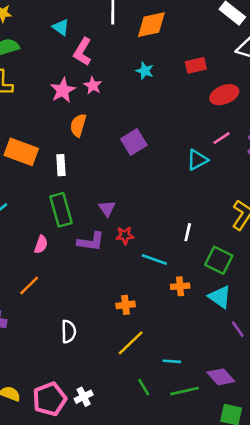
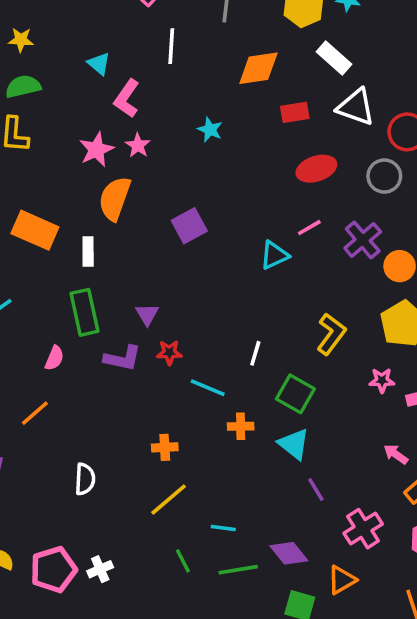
orange diamond: (151, 25) -> (258, 68), moved
red rectangle: (196, 65) -> (295, 112), moved
orange semicircle: (78, 125) -> (115, 199), size x1.4

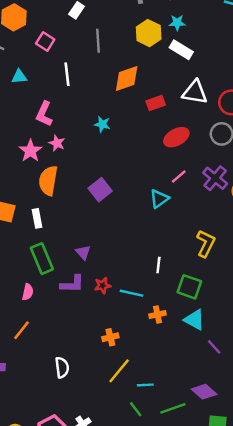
white rectangle: (334, 58) -> (181, 50), moved
cyan triangle: (99, 64) -> (19, 77), moved, turned -35
red star: (169, 353) -> (103, 286), moved
cyan line: (223, 528) -> (145, 385), moved

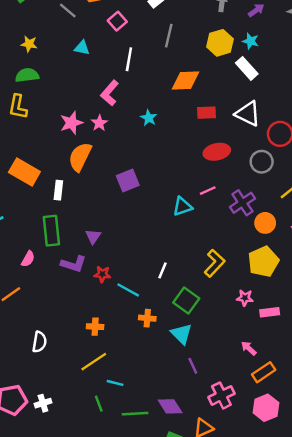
pink L-shape: (44, 114) -> (110, 93), moved

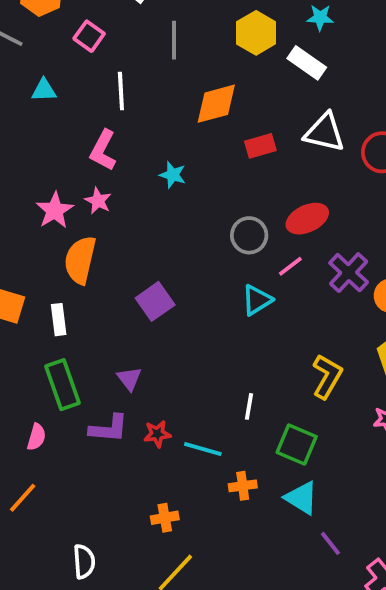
cyan star: (251, 41) -> (320, 17), moved
red ellipse: (217, 152) -> (307, 219), moved
gray circle: (262, 162) -> (249, 235), moved
purple square: (128, 181) -> (155, 301), moved

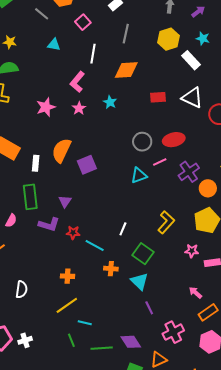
orange diamond: (216, 104) -> (126, 70), moved
pink star: (98, 201) -> (79, 108), moved
orange semicircle: (80, 260) -> (61, 150), moved

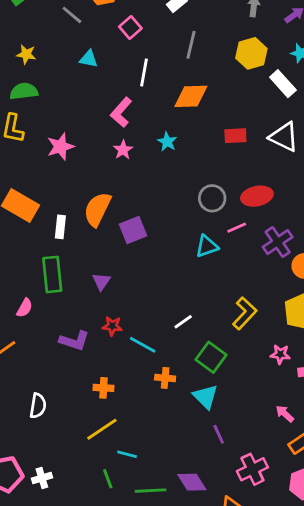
pink star: (46, 107) -> (60, 147), moved
purple L-shape: (49, 224) -> (74, 341), moved
white line: (123, 229) -> (183, 322), turned 32

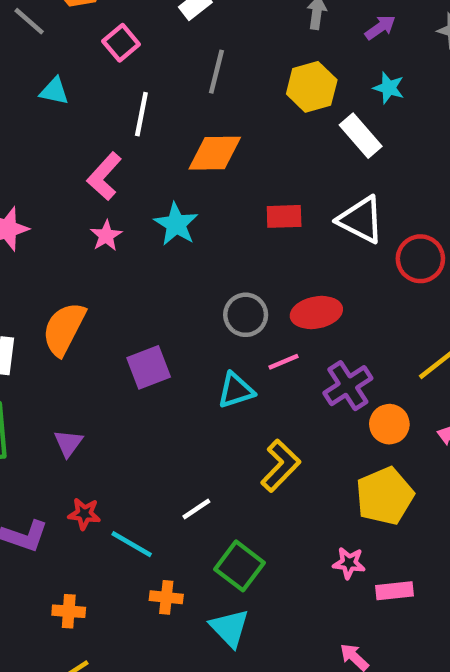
cyan star: (167, 142) -> (176, 224), size x1.4
purple square: (133, 230) -> (149, 367), moved
yellow L-shape: (245, 313) -> (280, 466), moved

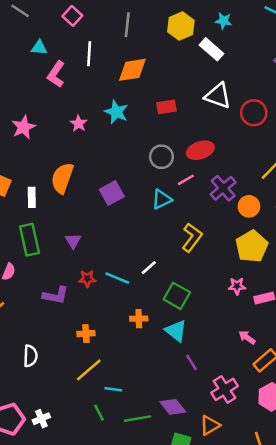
pink L-shape: (104, 176) -> (56, 74), moved
red rectangle: (284, 216) -> (166, 107), moved
cyan line: (132, 544) -> (117, 278), moved

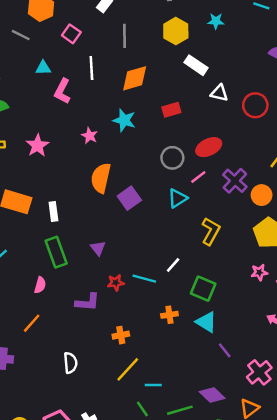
white rectangle: (212, 49) -> (196, 65), moved
white triangle: (218, 96) -> (219, 93), size x0.7
orange semicircle: (62, 178) -> (101, 178), moved

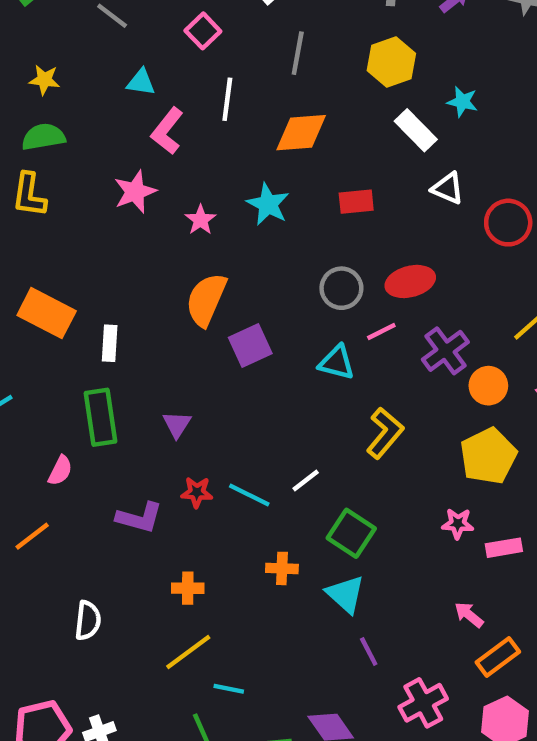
cyan star: (216, 21) -> (462, 102), moved
pink star: (37, 146) -> (135, 192), moved
cyan triangle: (177, 198) -> (337, 363), turned 36

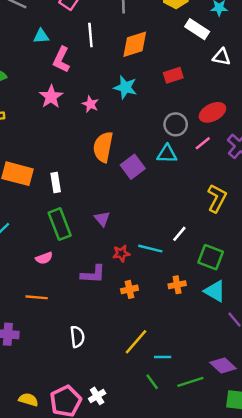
cyan triangle: (337, 363) -> (167, 154), moved
pink semicircle: (60, 471) -> (44, 258), turned 56
orange line: (32, 536) -> (37, 297), turned 55
orange cross: (188, 588) -> (130, 289), moved

